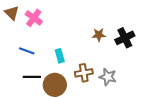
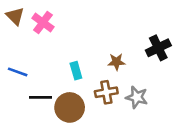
brown star: (99, 35) -> (116, 62), moved
blue line: (27, 51) -> (18, 72), moved

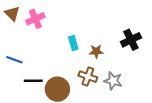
pink cross: (43, 23) -> (35, 19), turned 30
cyan rectangle: (76, 71) -> (73, 43), moved
brown cross: (106, 92) -> (88, 77), turned 30

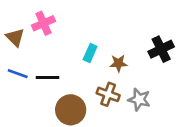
brown triangle: (12, 14) -> (15, 37), moved
cyan rectangle: (73, 43) -> (90, 53), turned 40
black line: (33, 81) -> (47, 78), moved

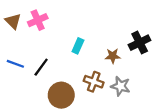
brown triangle: (15, 37) -> (13, 21), moved
brown star: (118, 63) -> (113, 56), moved
black line: (47, 78) -> (41, 67), turned -54

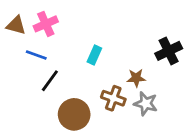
brown triangle: (13, 21) -> (16, 25), turned -30
brown star: (113, 56) -> (136, 78), moved
blue line: (15, 64) -> (36, 55), moved

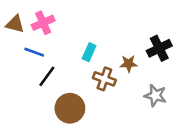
brown star: (136, 78) -> (129, 64), moved
brown cross: (113, 98) -> (104, 79), moved
gray star: (146, 104) -> (155, 95), moved

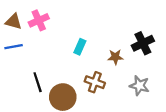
blue line: (34, 52) -> (14, 47), moved, turned -30
black line: (47, 76) -> (38, 82), moved, turned -54
brown cross: (104, 79) -> (95, 82), moved

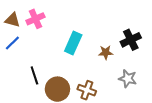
blue line: (14, 47) -> (12, 43), turned -35
cyan rectangle: (80, 47) -> (73, 43), size x1.5
brown cross: (95, 82) -> (87, 90), moved

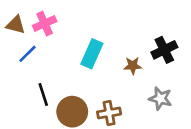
blue line: (12, 43) -> (27, 54), moved
brown cross: (87, 90) -> (109, 113), turned -30

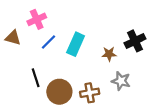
brown triangle: (16, 25) -> (13, 38), moved
blue line: (27, 54) -> (49, 42), moved
gray star: (160, 99) -> (121, 81), moved

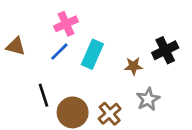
pink cross: (37, 19) -> (66, 24), moved
gray star: (121, 81) -> (148, 99), turned 30
brown cross: (90, 93) -> (110, 114), turned -30

